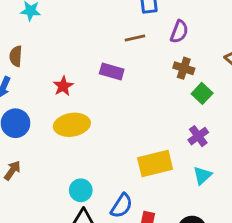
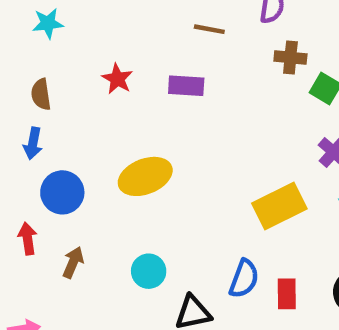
brown line: (135, 38) -> (209, 29), turned 36
red star: (63, 86) -> (117, 79), moved
cyan circle: (81, 190) -> (149, 271), moved

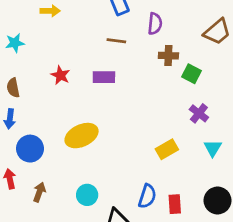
yellow rectangle: (279, 206) -> (167, 149), size x0.7

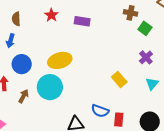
yellow rectangle: (167, 149) -> (119, 80), turned 70
cyan circle: (87, 195) -> (50, 87), moved, size x1.6
blue semicircle: (147, 196) -> (100, 111), turned 84

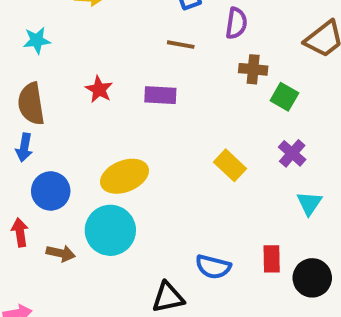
brown semicircle: (16, 19) -> (31, 104), size x1.5
yellow rectangle: (119, 80) -> (230, 165), moved
brown arrow: (24, 96) -> (61, 253), turned 80
red rectangle: (119, 120) -> (272, 259), moved

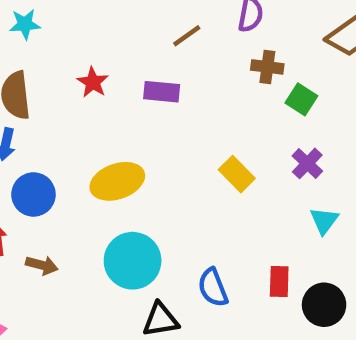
brown line: (181, 45) -> (187, 36), turned -48
cyan circle: (110, 230) -> (133, 261), moved
blue semicircle: (213, 267) -> (213, 288), turned 52

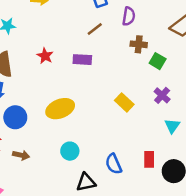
cyan circle: (133, 261) -> (70, 151), size x0.6

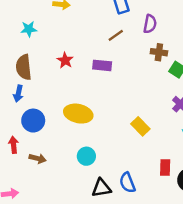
yellow rectangle: (124, 102) -> (140, 126), moved
yellow ellipse: (60, 109) -> (78, 114), turned 32
blue semicircle: (114, 164) -> (127, 183), moved

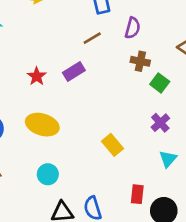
red star: (65, 60) -> (37, 76), moved
purple rectangle: (102, 65) -> (74, 71), turned -42

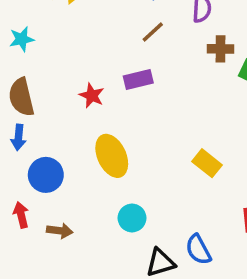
purple rectangle: (74, 71) -> (138, 79), turned 30
yellow ellipse: (42, 125) -> (112, 156), turned 60

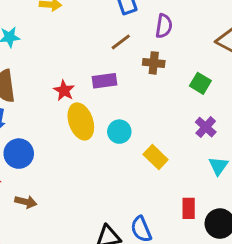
brown cross: (221, 49) -> (154, 63), moved
yellow ellipse: (112, 156) -> (81, 121), moved
cyan circle: (132, 218) -> (119, 132), moved

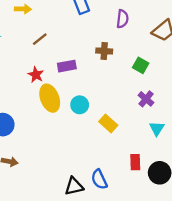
purple semicircle: (164, 26) -> (122, 19), moved
brown line: (121, 42) -> (40, 39), moved

